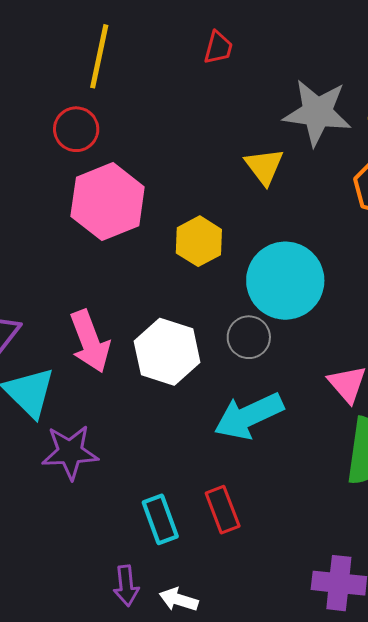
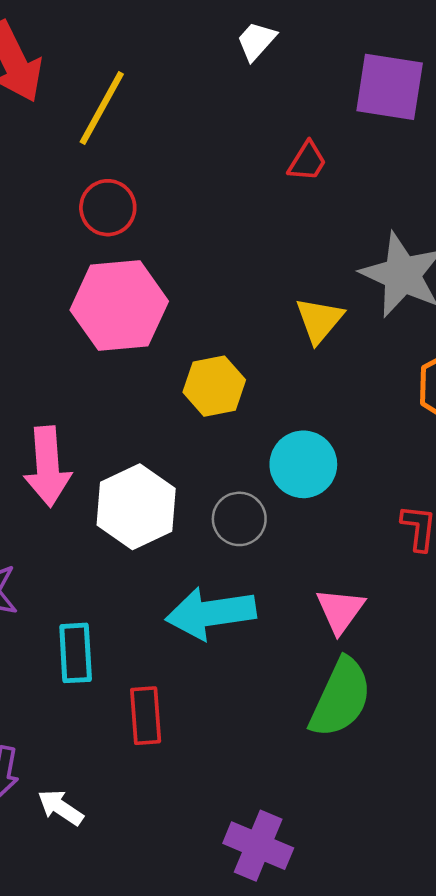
yellow line: (99, 56) -> (102, 108), moved
cyan circle: (285, 281) -> (303, 464), size x0.7
cyan rectangle: (160, 519) -> (76, 653), moved

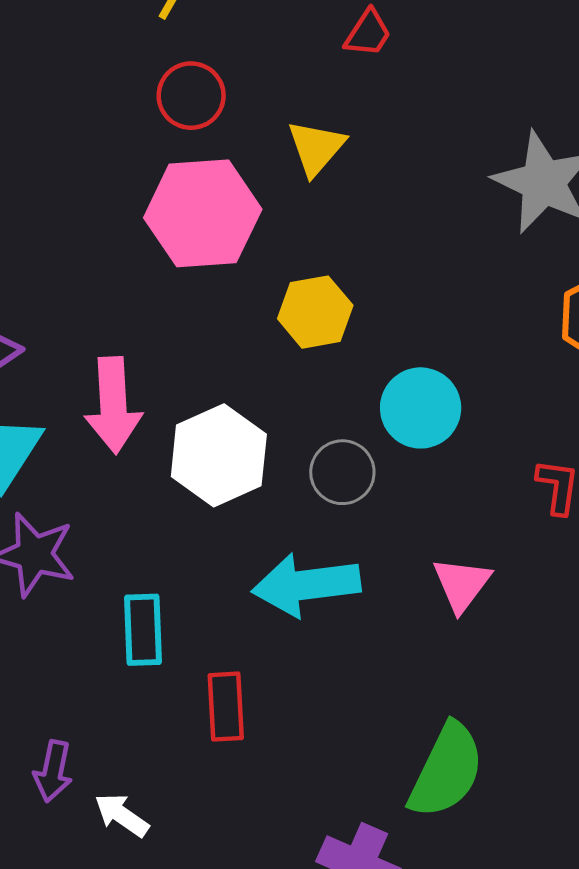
red trapezoid: (307, 161) -> (368, 33), moved
yellow triangle: (319, 320) -> (316, 148), moved
green semicircle: (341, 698) -> (446, 771), moved

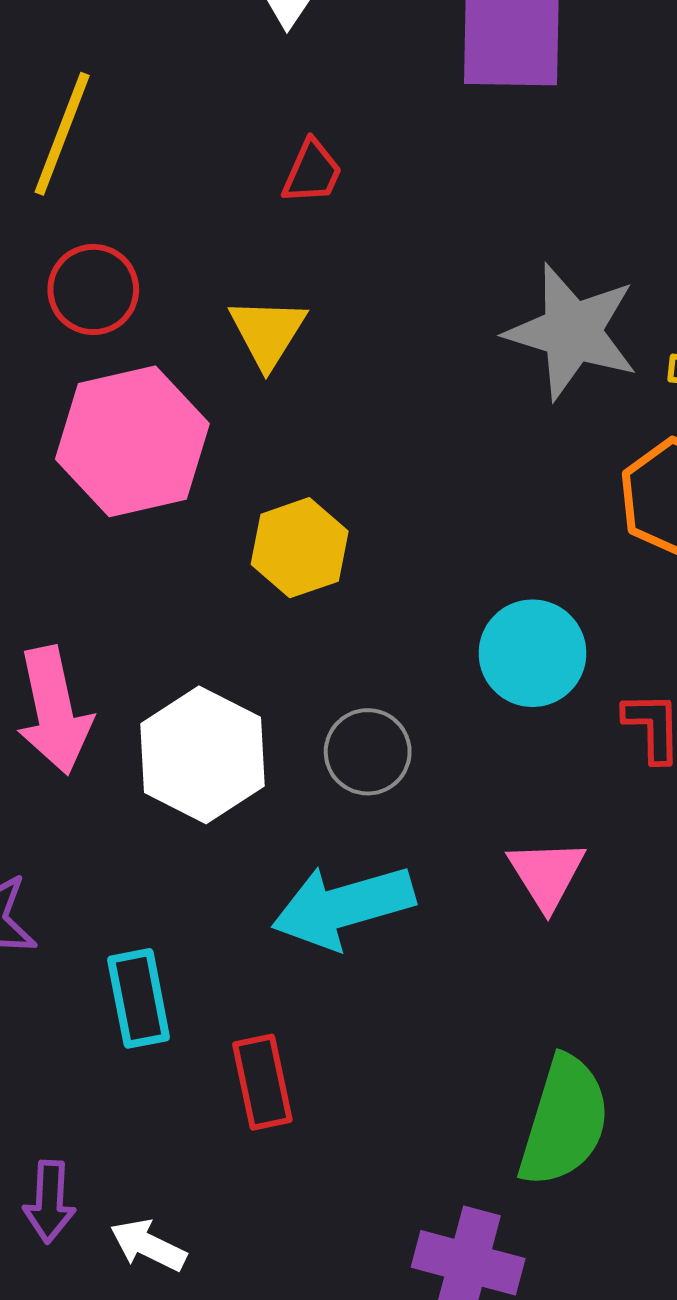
cyan circle: (421, 408) -> (532, 653), moved

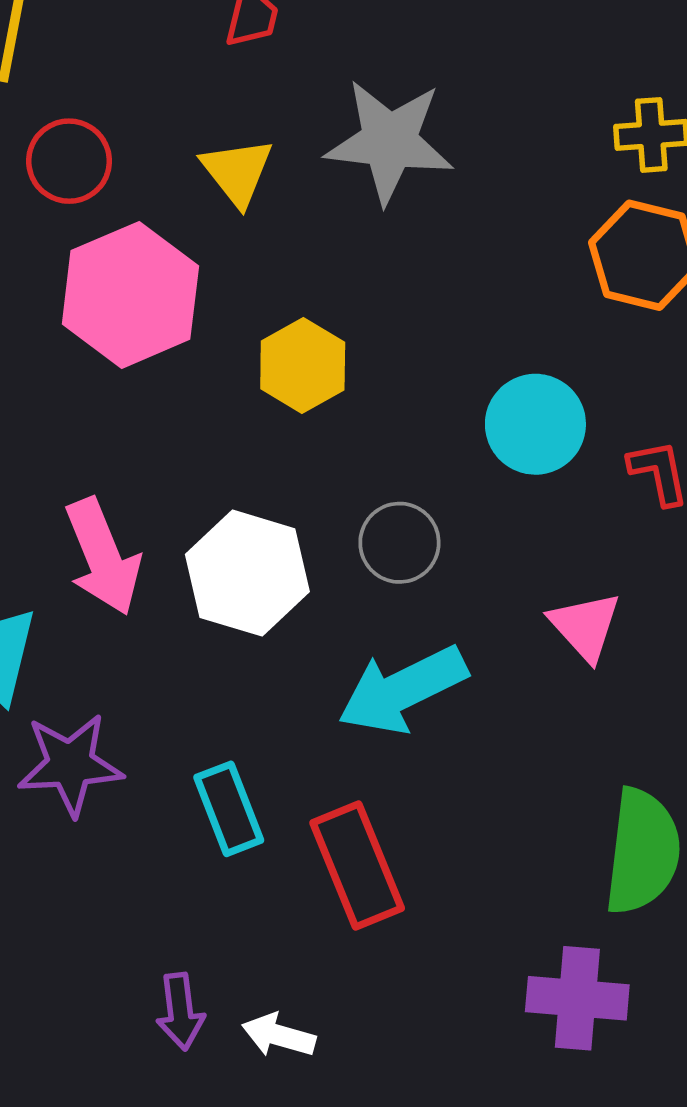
gray star: (572, 332) -> (389, 141), moved
red rectangle: (262, 1082) -> (357, 866), size x1.4

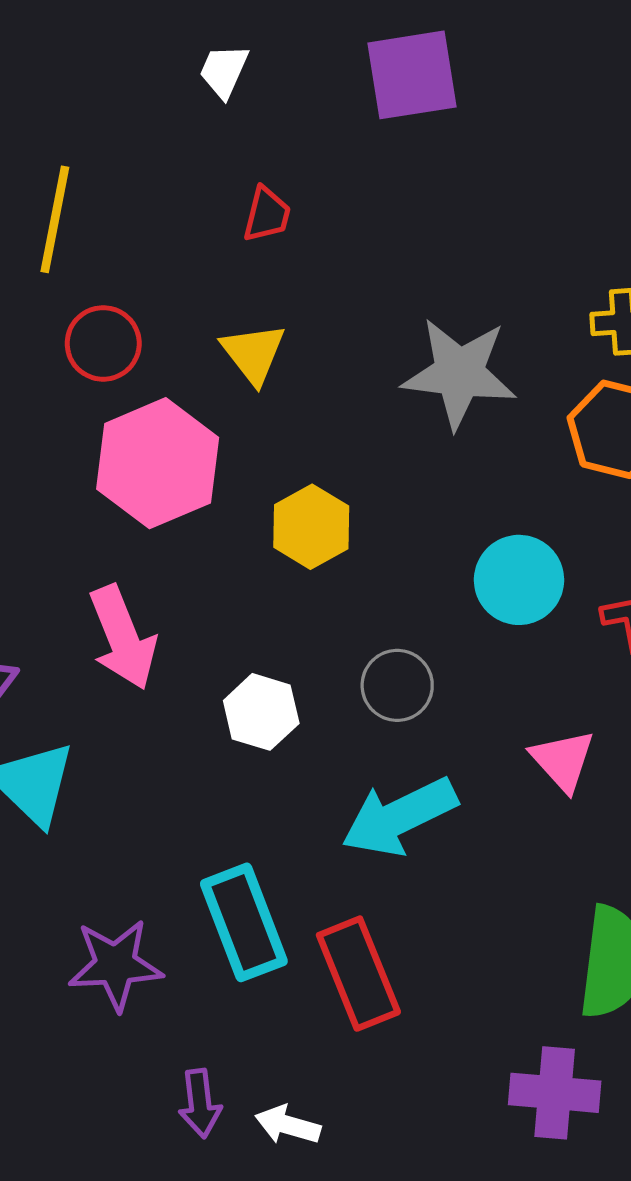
gray star: (389, 141) -> (459, 373), moved
pink arrow: (103, 557) -> (123, 638), moved
white hexagon: (247, 573) -> (261, 712), size x0.7
purple star: (70, 764) -> (115, 965), moved
cyan rectangle: (229, 809) -> (244, 922), size x1.4

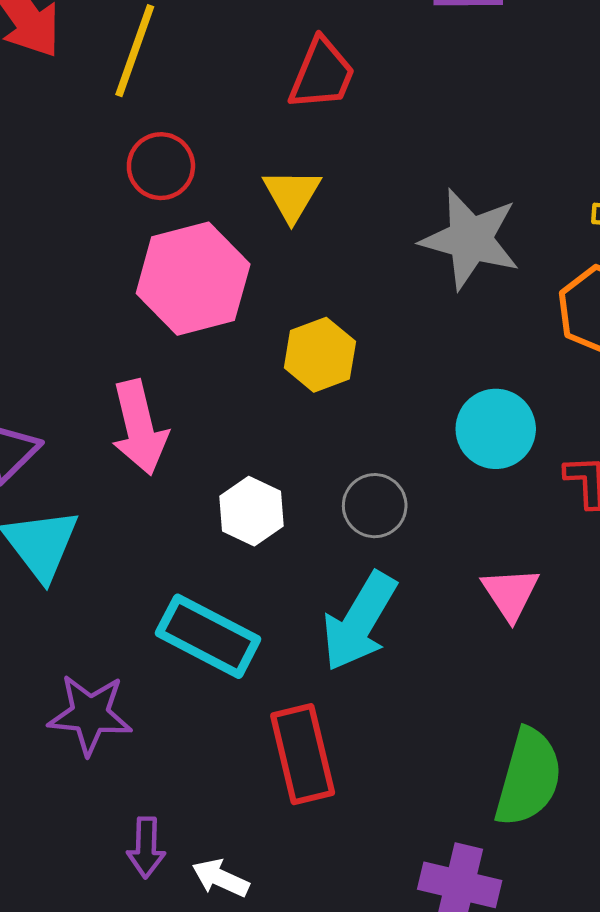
red trapezoid: (267, 214) -> (322, 74), size x1.5
cyan arrow: (399, 817) -> (359, 622), turned -42
cyan rectangle: (244, 922) -> (208, 636), moved, turned -50

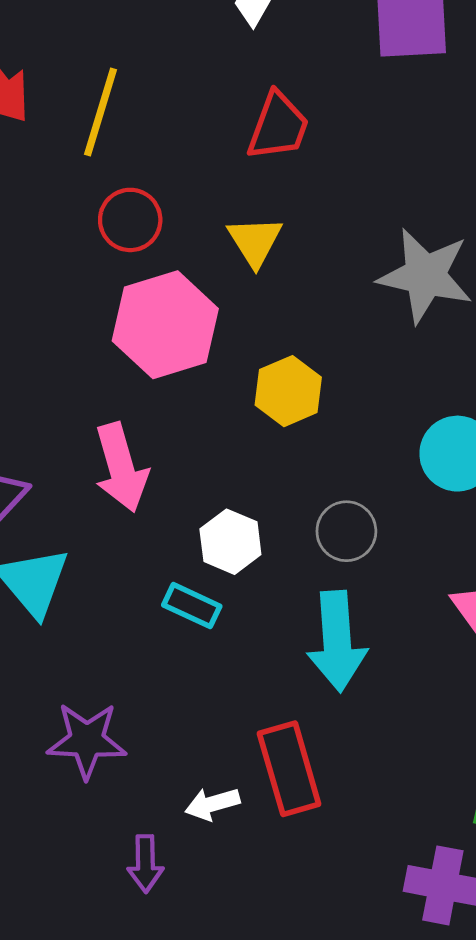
cyan arrow: (359, 622) -> (337, 641), turned -32
cyan rectangle: (208, 636) -> (192, 606), moved, size x0.6
white arrow: (221, 878) -> (212, 804), moved, turned -38

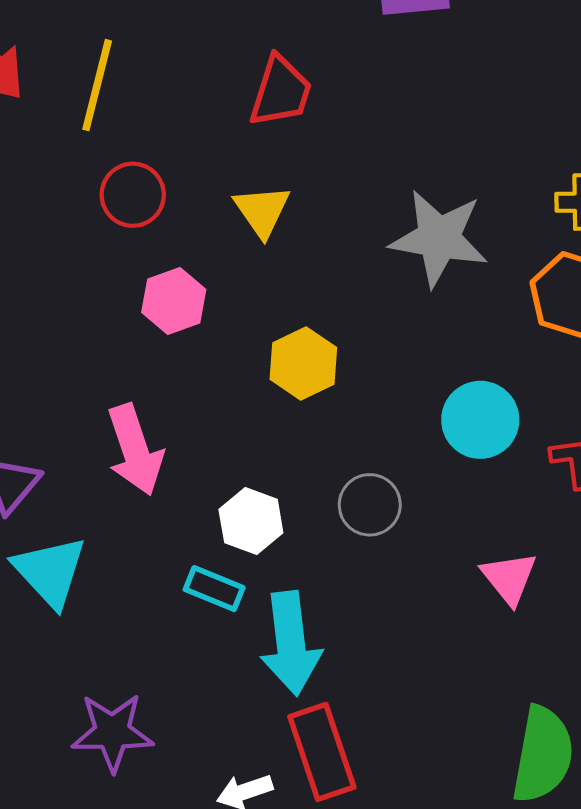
pink hexagon: (165, 325) -> (174, 301), size x0.6
cyan arrow: (337, 641) -> (291, 643), moved

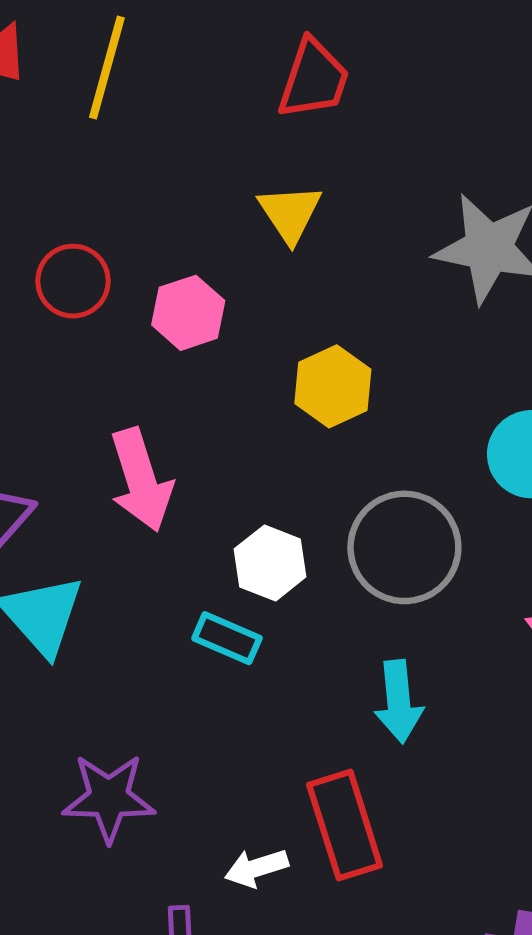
red circle: (133, 195) -> (73, 281), moved
gray circle: (370, 505) -> (404, 547), size x1.6
cyan arrow: (291, 643) -> (399, 702), moved, size x0.7

